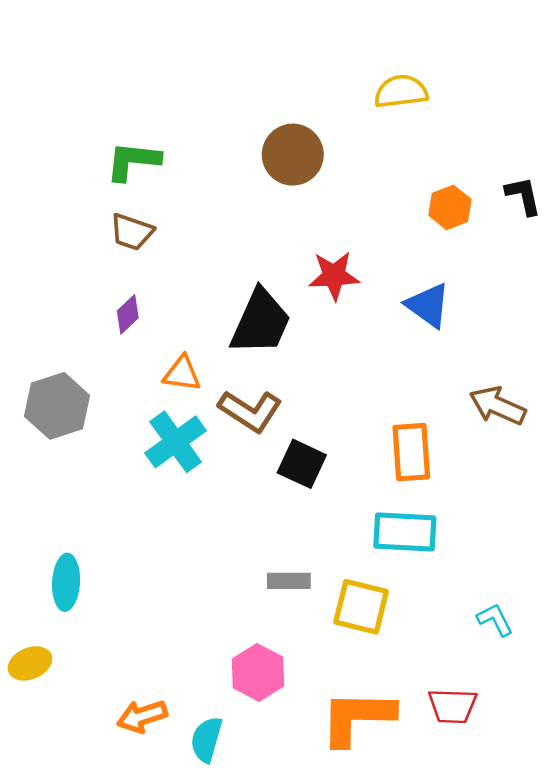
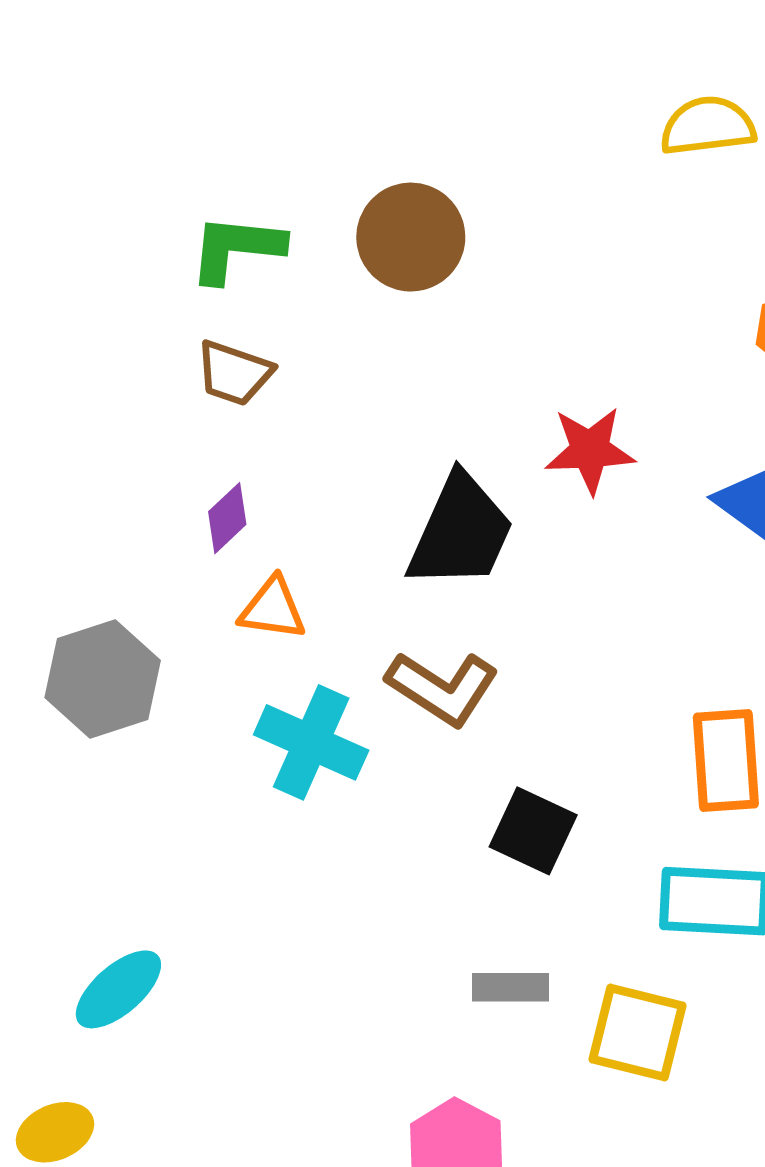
brown circle: (293, 155) -> (411, 237), moved
orange triangle: (182, 374) -> (273, 609), moved
cyan cross: (176, 442) -> (311, 742), turned -30
black square: (302, 464) -> (533, 831), moved
cyan ellipse: (66, 582) -> (118, 989), turned 46

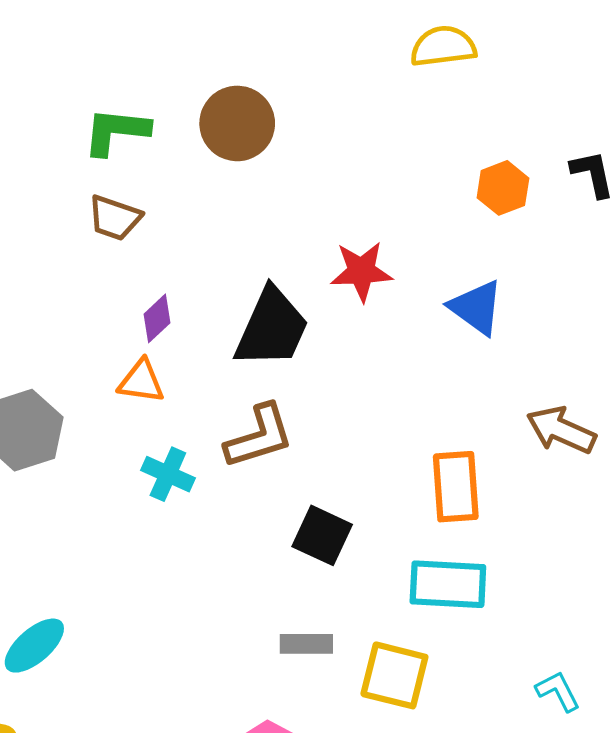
purple diamond: (227, 518) -> (157, 318), moved
brown L-shape: (443, 688) -> (259, 436), turned -50
cyan cross: (311, 742) -> (168, 474), size x0.7

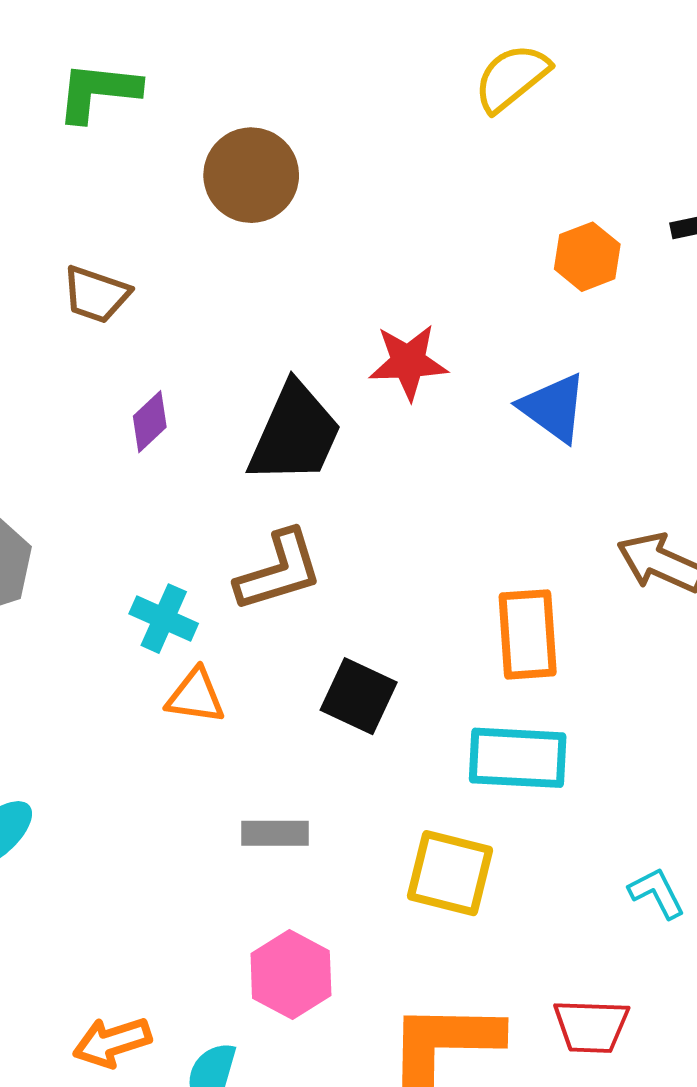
yellow semicircle: (443, 46) -> (512, 78), turned -32
green L-shape: (116, 131) -> (98, 92), moved
orange triangle: (141, 381) -> (195, 696), moved
gray rectangle: (306, 644) -> (275, 833), moved

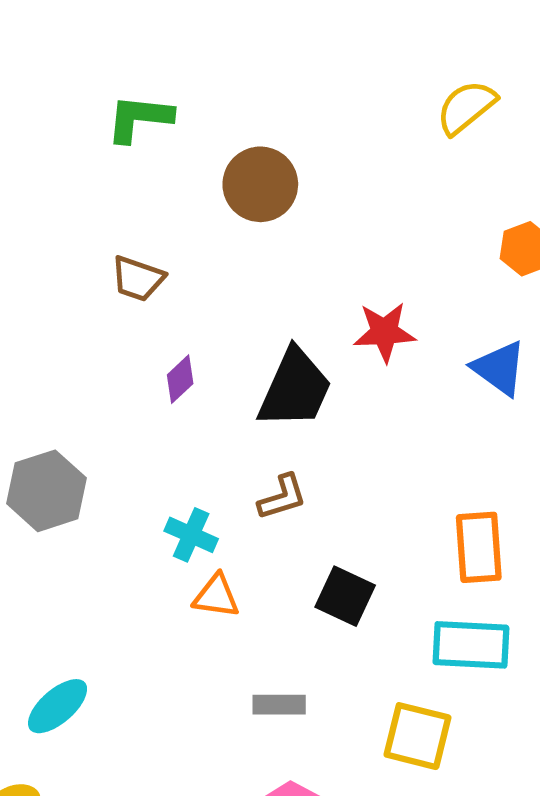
brown L-shape: (279, 571) -> (282, 497), size x0.7

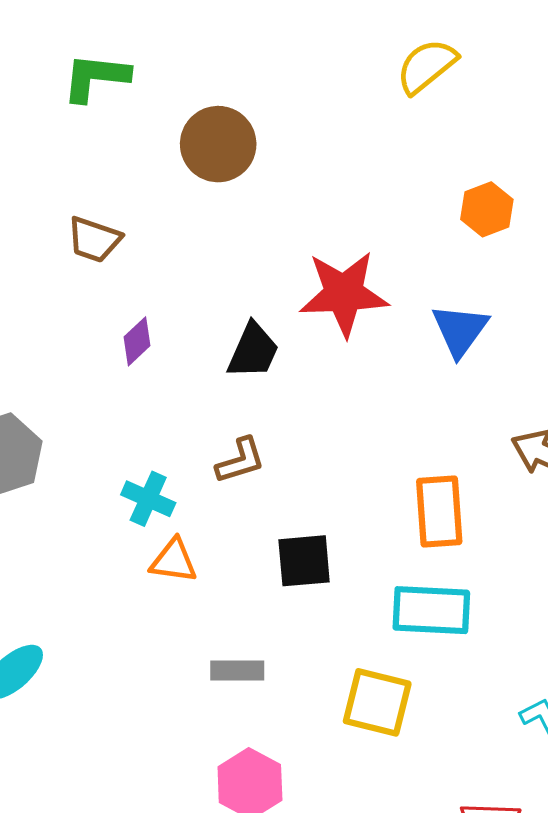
red star: (384, 332) -> (344, 294), size x1.4
blue triangle: (499, 368) -> (460, 330), turned 30
black trapezoid: (295, 389) -> (253, 351), size x0.7
black square: (345, 596) -> (304, 561), turned -30

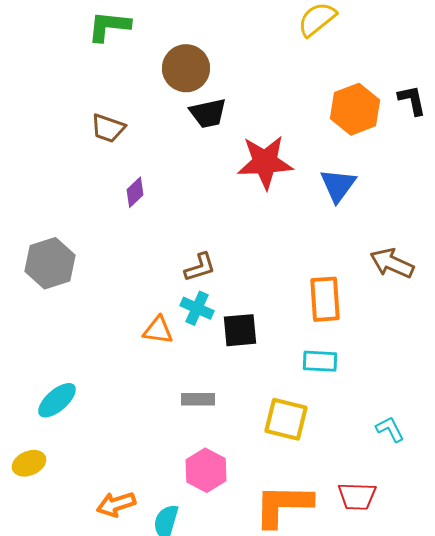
orange hexagon: (487, 209) -> (355, 109), size x1.5
black trapezoid: (253, 351) -> (208, 113), moved, turned 54
cyan cross: (148, 499) -> (197, 308), moved
cyan rectangle: (431, 610) -> (320, 361), size x0.7

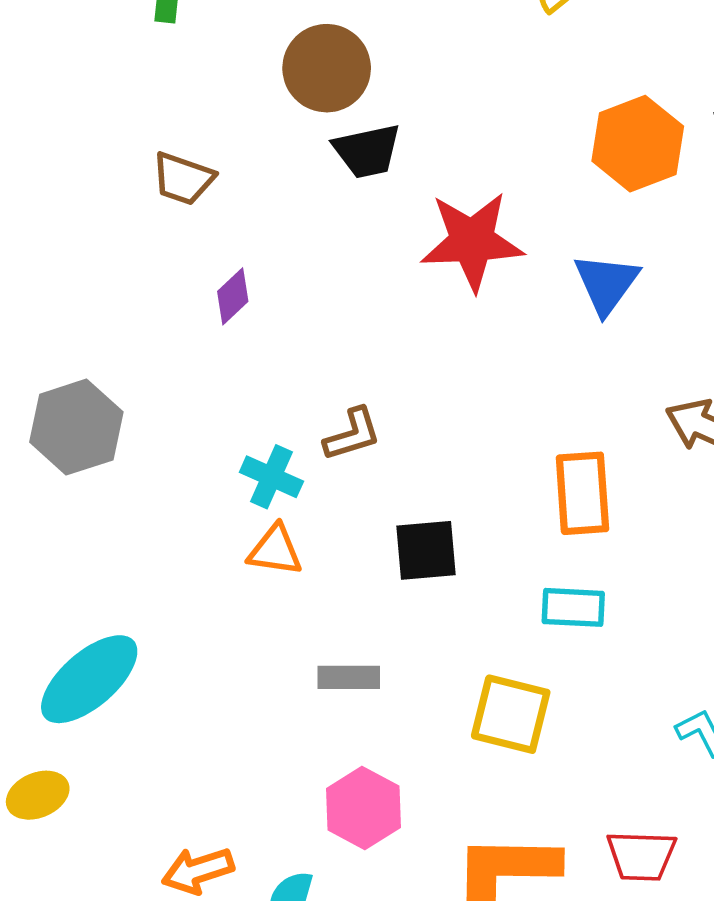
cyan cross: (197, 308) -> (271, 477), moved
cyan ellipse: (57, 400) -> (89, 679), size x1.4

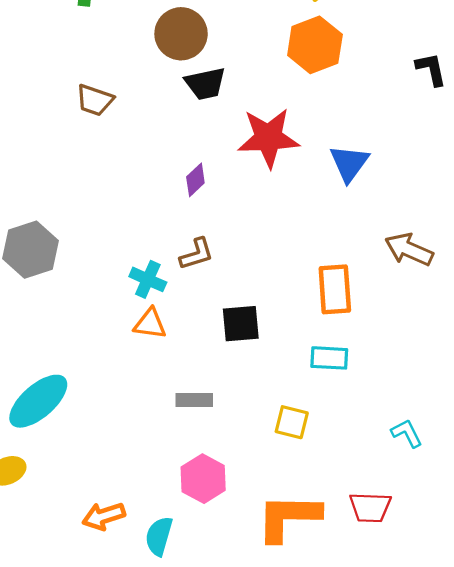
orange hexagon: (638, 144) -> (315, 45), moved
purple diamond: (233, 296) -> (195, 180), moved
yellow square: (511, 714) -> (292, 422), size x0.7

